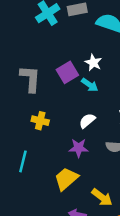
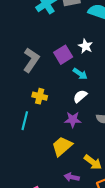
gray L-shape: (30, 79) -> (31, 60), turned 30
cyan arrow: (90, 85) -> (80, 74), moved
cyan line: (23, 161) -> (25, 121), moved

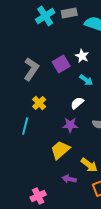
cyan arrow: (80, 74) -> (86, 80), moved
yellow cross: (40, 96) -> (39, 103), turned 32

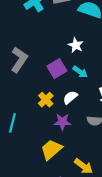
purple square: (61, 64) -> (57, 69), moved
yellow cross: (39, 103) -> (46, 100), moved

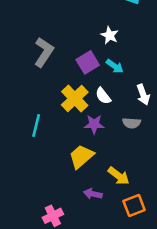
white semicircle: (70, 97) -> (103, 96), turned -88
yellow cross: (46, 100) -> (75, 98), size x1.5

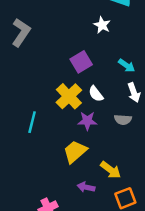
white star: (110, 35) -> (102, 25), moved
gray L-shape: (44, 52) -> (21, 32), moved
cyan arrow: (115, 66) -> (127, 66), moved

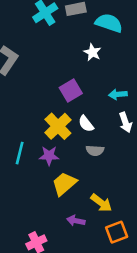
cyan arrow: (127, 66) -> (118, 94), turned 140
gray semicircle: (123, 120) -> (95, 151), moved
purple star: (87, 121) -> (49, 156), moved

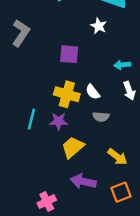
purple square: (71, 91) -> (69, 54), moved, turned 36
yellow cross: (58, 126) -> (67, 94), turned -30
yellow arrow: (101, 203) -> (117, 157), moved
purple arrow: (76, 221) -> (83, 181), size x1.5

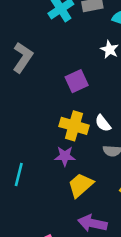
purple square: (69, 54) -> (77, 81), turned -30
cyan line: (31, 119) -> (19, 175), moved

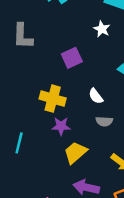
gray L-shape: (23, 57) -> (23, 36), turned 148
yellow cross: (74, 126) -> (53, 99), moved

